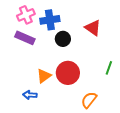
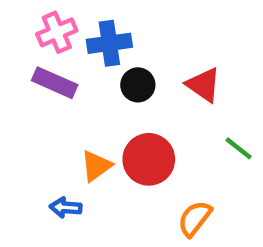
red triangle: (93, 28) -> (204, 85), moved
green line: (109, 68) -> (239, 148), turned -72

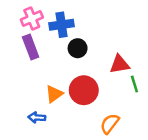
purple rectangle: (55, 83) -> (31, 47), turned 45
red triangle: (204, 85) -> (120, 64), moved, turned -45
green line: (239, 148) -> (134, 84), turned 35

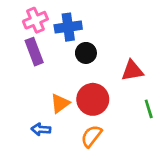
green line: (134, 84) -> (149, 109), moved
orange semicircle: (110, 124) -> (91, 136), moved

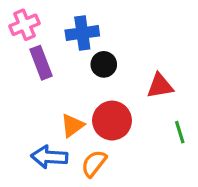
pink cross: (35, 20) -> (24, 25), moved
blue arrow: (41, 129) -> (49, 157), size x1.5
orange semicircle: (91, 136) -> (94, 163), moved

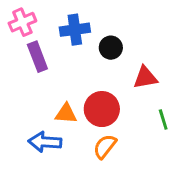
black circle: (104, 64) -> (111, 48), moved
orange triangle: (72, 125) -> (66, 114), turned 40
orange semicircle: (94, 163) -> (105, 146), moved

